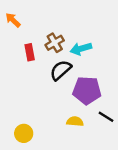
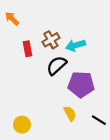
black line: (106, 117) -> (99, 120), moved
yellow semicircle: (75, 121) -> (70, 113), turned 56

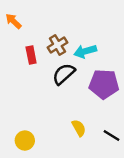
purple pentagon: (81, 84) -> (104, 84), moved

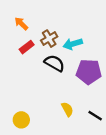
orange arrow: (13, 21) -> (21, 24), moved
red rectangle: (31, 55) -> (27, 47), turned 64
black semicircle: (64, 74) -> (54, 63), turned 72

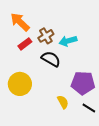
orange arrow: (21, 24) -> (20, 22), size x1.5
purple pentagon: (89, 72) -> (83, 83), moved
yellow circle: (21, 120) -> (20, 84), moved, size x1.5

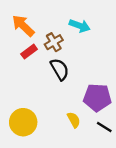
cyan arrow: (68, 41) -> (80, 26), moved, turned -144
black semicircle: (51, 59) -> (60, 69), turned 30
yellow circle: (20, 84) -> (23, 122), moved

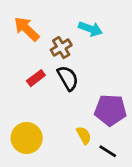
red rectangle: (29, 52) -> (36, 78), moved
black line: (104, 127) -> (108, 151), moved

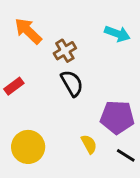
cyan arrow: (90, 29) -> (117, 34), moved
red rectangle: (36, 78) -> (14, 86), moved
black line: (108, 151) -> (126, 155), moved

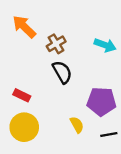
cyan arrow: (117, 34) -> (105, 45), moved
red rectangle: (14, 86) -> (22, 95), moved, turned 63
black line: (126, 155) -> (109, 135), turned -42

